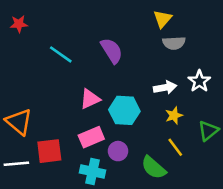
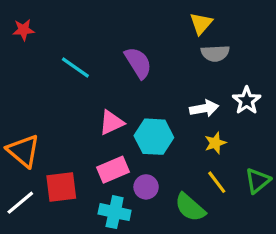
green triangle: (208, 131) -> (258, 181), moved
white line: (16, 164) -> (20, 203), turned -35

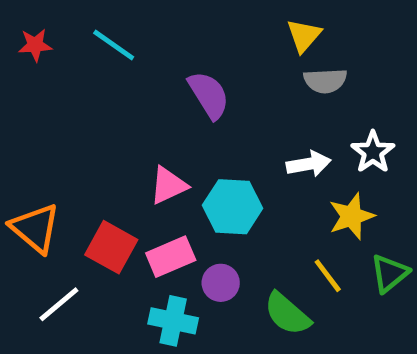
cyan line: (75, 67) -> (114, 45), moved
yellow star: (215, 143) -> (351, 216), moved, size x1.4
red square: (61, 187) -> (111, 247), moved, turned 36
white line: (20, 203) -> (59, 304), moved

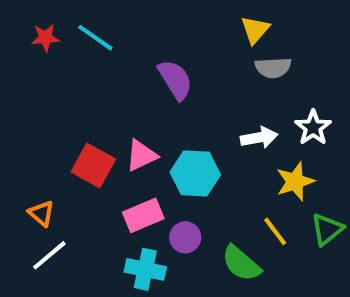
red star: (35, 45) -> (45, 38), moved
orange triangle: (35, 228) -> (41, 213), moved, size x0.6
red square: (111, 247) -> (93, 165), moved

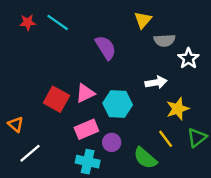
yellow triangle: (255, 30) -> (143, 20), moved
white star: (313, 128) -> (188, 58), moved
orange triangle: (41, 213) -> (16, 124), moved

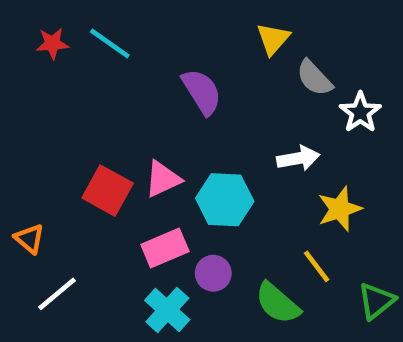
gray semicircle: (164, 40) -> (314, 78), turned 50
green triangle: (197, 138) -> (376, 301), moved
cyan cross: (88, 162) -> (167, 310), turned 30

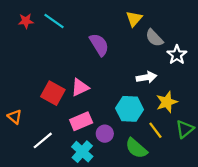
cyan hexagon: (225, 200) -> (130, 109), moved
white line: (57, 294) -> (43, 140), moved
green triangle: (376, 301) -> (185, 129), moved

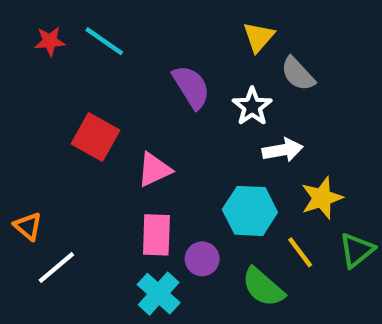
white star: (177, 55) -> (252, 107), moved
red square: (53, 93) -> (95, 137), moved
pink rectangle: (81, 121) -> (156, 235), turned -65
white line: (43, 140) -> (56, 268), moved

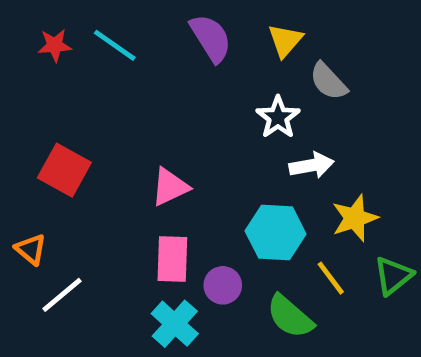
purple semicircle: (191, 87) -> (211, 38), moved
red square: (95, 137) -> (64, 170), moved

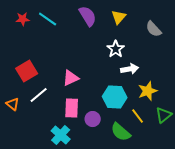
gray semicircle: (328, 81) -> (154, 29), moved
red square: (64, 170) -> (27, 71), turned 30
white line: (62, 295) -> (39, 95), moved
cyan cross: (175, 324) -> (61, 135), moved

